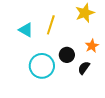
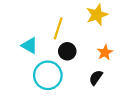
cyan triangle: (26, 30) -> (30, 46), moved
black circle: (67, 55) -> (67, 51), moved

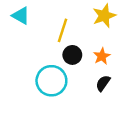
cyan triangle: (30, 46) -> (21, 16), moved
orange star: (105, 52) -> (102, 56), moved

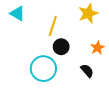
orange star: (102, 56) -> (98, 48), moved
black semicircle: (103, 83) -> (87, 71), turned 104

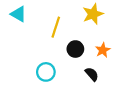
black circle: (61, 47) -> (75, 49), moved
cyan circle: (43, 69) -> (46, 72), size x0.7

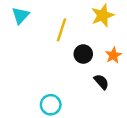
cyan triangle: (19, 14) -> (20, 15), turned 42
cyan circle: (46, 72) -> (51, 105), moved

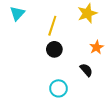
black circle: (83, 54) -> (54, 49), moved
cyan circle: (51, 105) -> (58, 88), moved

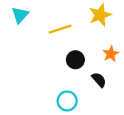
yellow line: (52, 26) -> (60, 29), turned 54
black circle: (54, 49) -> (75, 60), moved

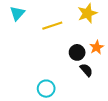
black circle: (75, 60) -> (77, 52), moved
cyan circle: (67, 101) -> (46, 89), moved

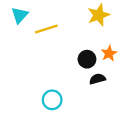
yellow line: (52, 26) -> (46, 29), moved
black semicircle: (86, 70) -> (97, 79), turned -64

